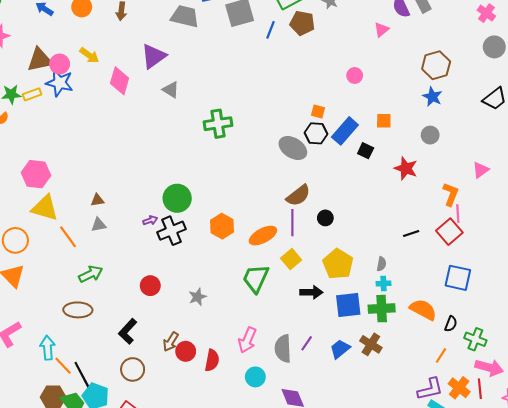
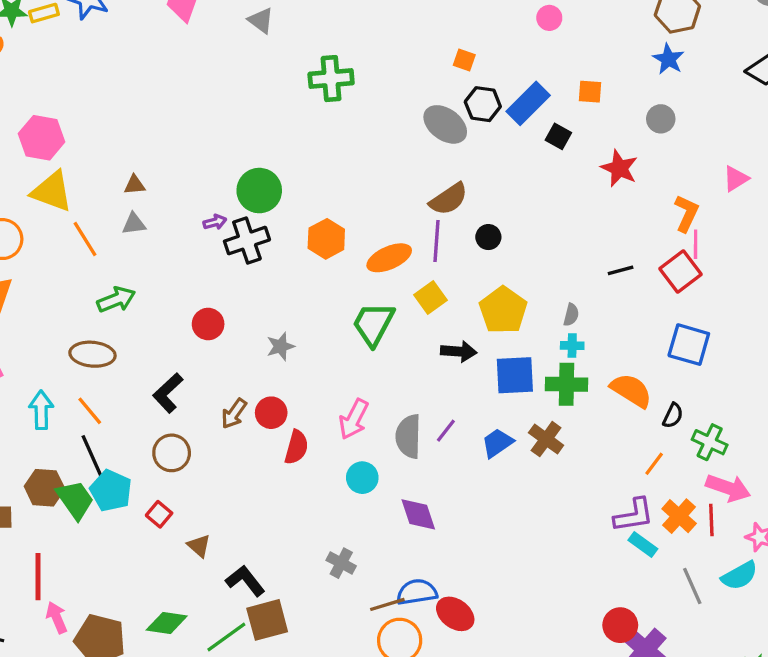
orange square: (318, 112) -> (464, 60), moved
red circle: (186, 351) -> (271, 413), moved
orange line: (63, 366) -> (90, 411), moved

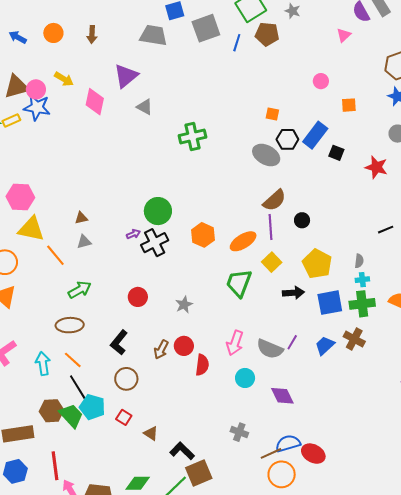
orange square: (590, 92) -> (349, 105), moved
gray semicircle: (408, 436) -> (270, 349), turned -60

